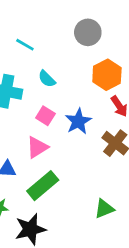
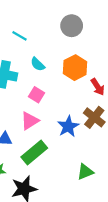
orange hexagon: (107, 75) -> (75, 68), moved
blue star: (78, 121) -> (68, 126), moved

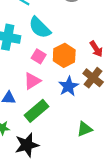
cyan semicircle: (38, 64) -> (40, 28), size x1.6
orange hexagon: (75, 68) -> (64, 55), moved

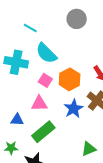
pink triangle: (32, 81) -> (39, 104), turned 30

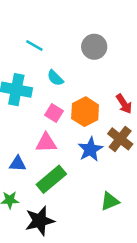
gray circle: (77, 19) -> (94, 47), moved
cyan semicircle: (46, 53) -> (55, 78), size x0.6

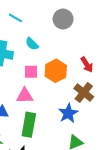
pink square: (54, 113) -> (31, 72), turned -32
blue star: (90, 149) -> (68, 113), moved
green rectangle: (51, 179) -> (29, 125), turned -40

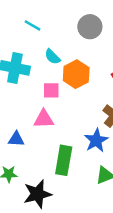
orange hexagon: (56, 71) -> (76, 74), moved
green rectangle: (29, 125) -> (64, 160), moved

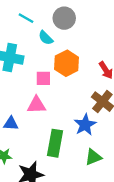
gray circle: (90, 27) -> (64, 18), moved
cyan semicircle: (52, 57) -> (46, 38), moved

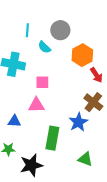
cyan line: (26, 18) -> (27, 30), turned 64
orange hexagon: (67, 63) -> (82, 55), moved
green triangle: (93, 157) -> (85, 159), moved, turned 42

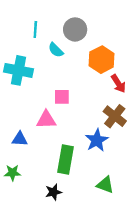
pink square: (42, 82) -> (62, 97), moved
black star: (31, 165) -> (53, 192), moved, size x0.6

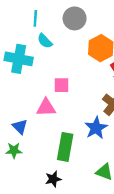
cyan semicircle: (56, 50) -> (45, 41), moved
blue triangle: (20, 139) -> (20, 127), turned 42
green star: (12, 173) -> (14, 150), moved

